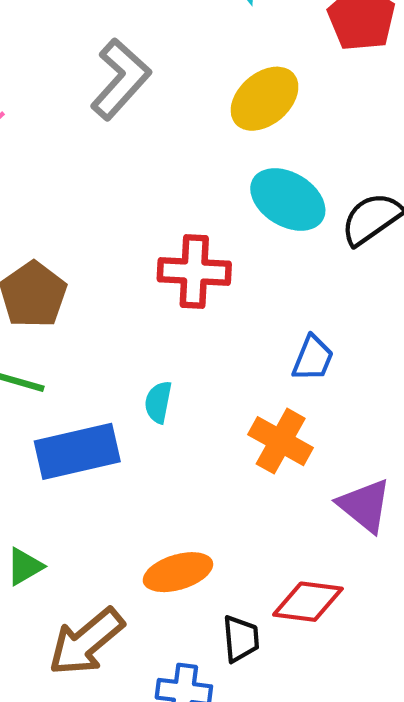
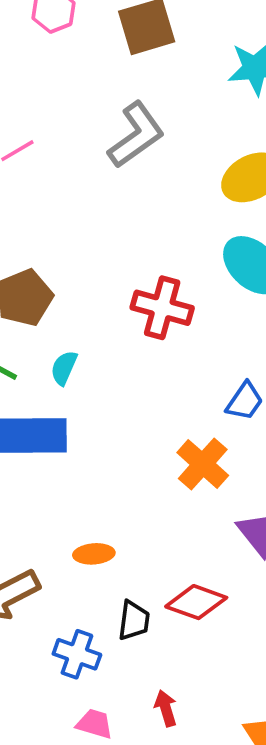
cyan semicircle: (158, 402) -> (64, 368), moved
orange ellipse: (178, 572) -> (94, 554), size x0.7

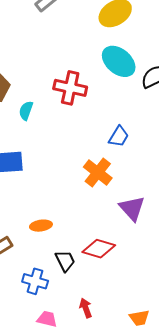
cyan semicircle: (64, 368) -> (26, 111), moved
black trapezoid: (134, 621) -> (65, 261), turned -30

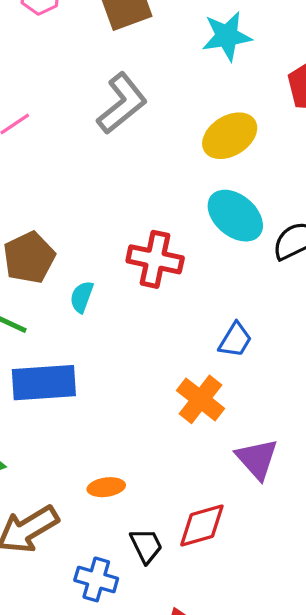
red diamond: (99, 249) -> (202, 525), turned -32

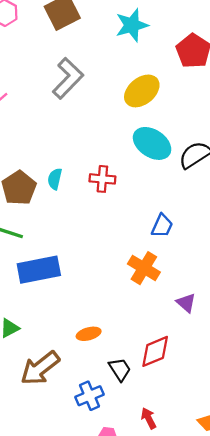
red cross: (155, 259) -> (102, 179), size x0.7
cyan semicircle: (82, 297) -> (55, 179), moved
purple triangle: (257, 459) -> (186, 303), size x0.7
blue cross: (96, 579) -> (90, 396), turned -32

